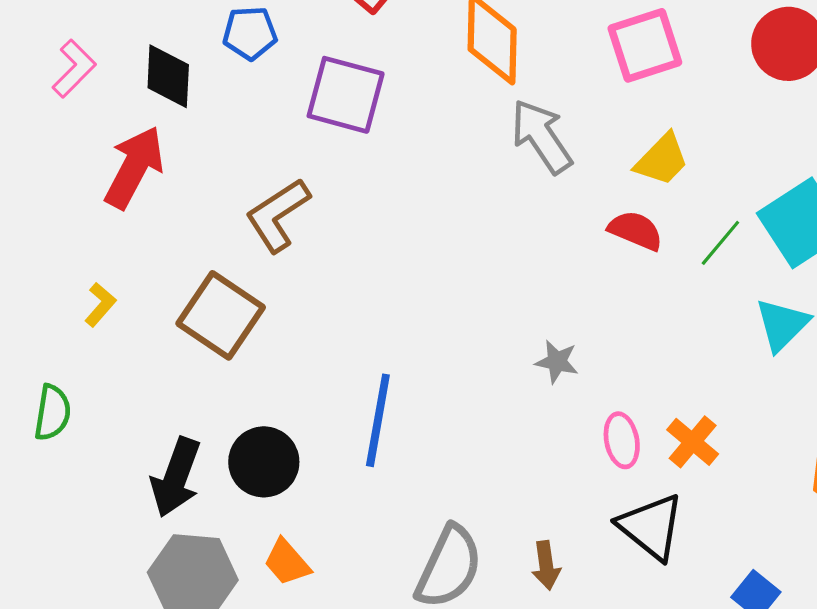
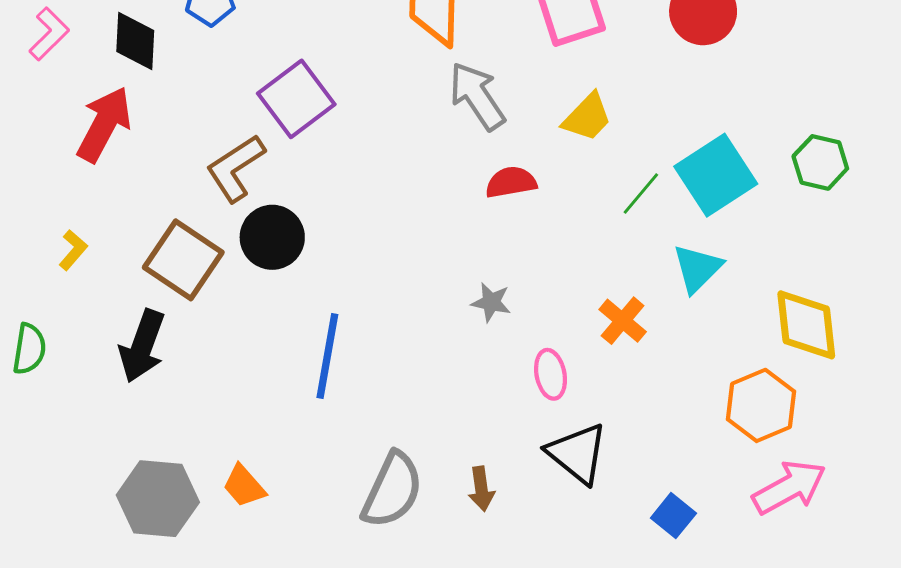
purple square: (346, 95) -> (296, 99), moved, turned 38
red semicircle: (636, 231) -> (511, 182), moved, turned -33
orange cross: (693, 442) -> (623, 321), moved
black circle: (264, 462) -> (272, 237), moved
black arrow: (176, 477) -> (142, 346), moved

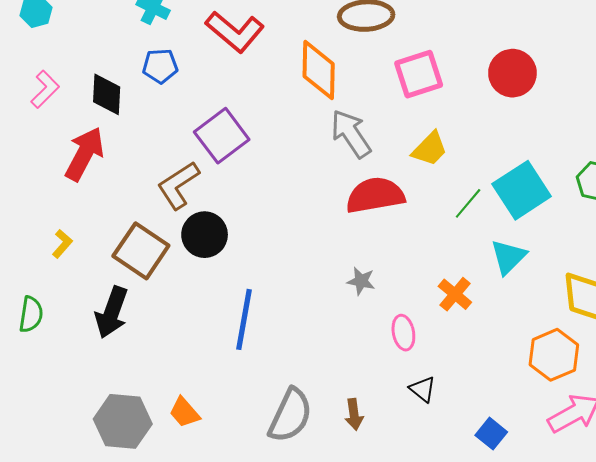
red semicircle: (511, 182) -> (375, 195), size x1.6
black triangle: (577, 453) -> (423, 389), size x0.6

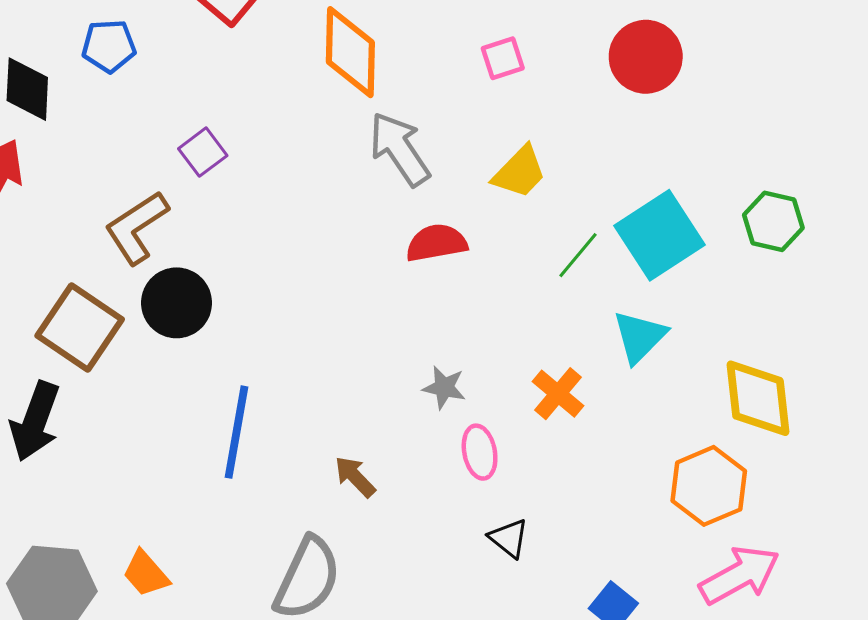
pink square: (419, 74) -> (503, 58), size x0.6
purple square: (222, 136) -> (203, 152), size x0.6
red semicircle: (375, 195) -> (436, 243), size x0.7
gray star: (361, 281) -> (444, 387), moved
brown arrow: (354, 414) -> (355, 477), moved, turned 144

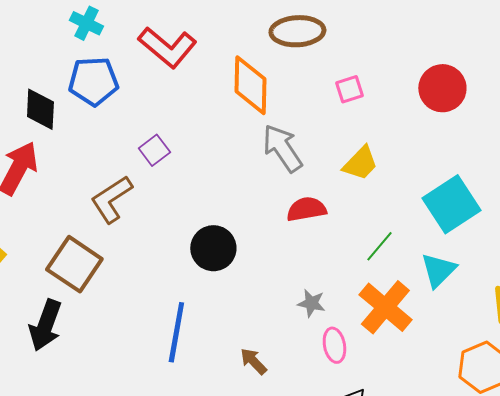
blue pentagon: (109, 46) -> (93, 81), size x1.4
green line: (578, 255) -> (379, 246), moved
black circle: (177, 303) -> (213, 248), moved
orange cross: (558, 394) -> (385, 307), size x1.6

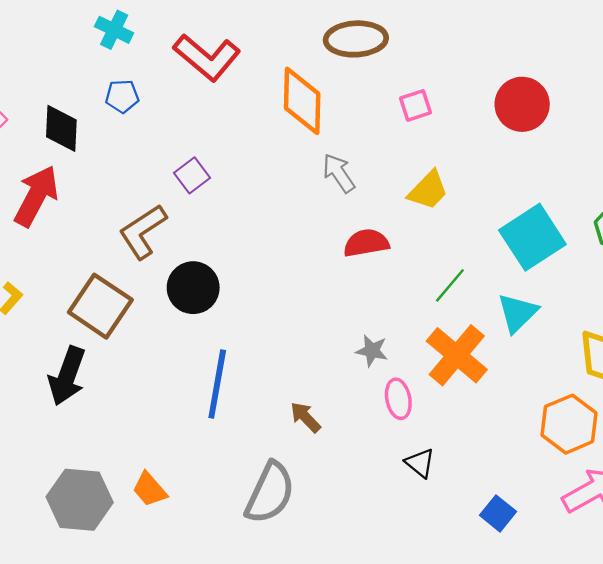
blue pentagon: (93, 81) -> (122, 96), size x0.6
gray arrow: (282, 148) -> (339, 173), size x0.7
black circle: (213, 248) -> (193, 288), moved

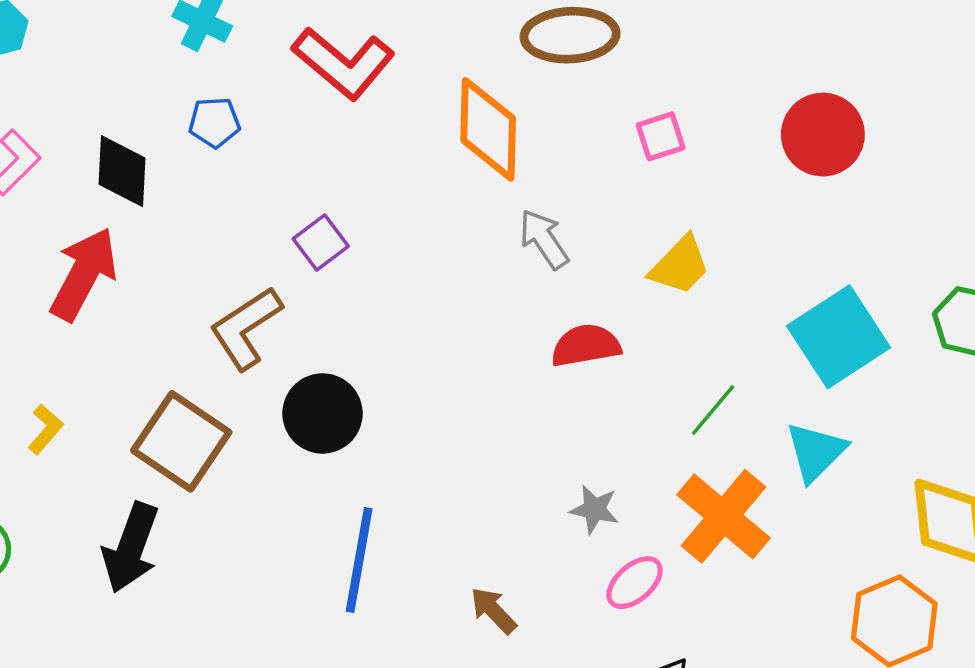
pink ellipse: (398, 399) -> (635, 583), turned 60

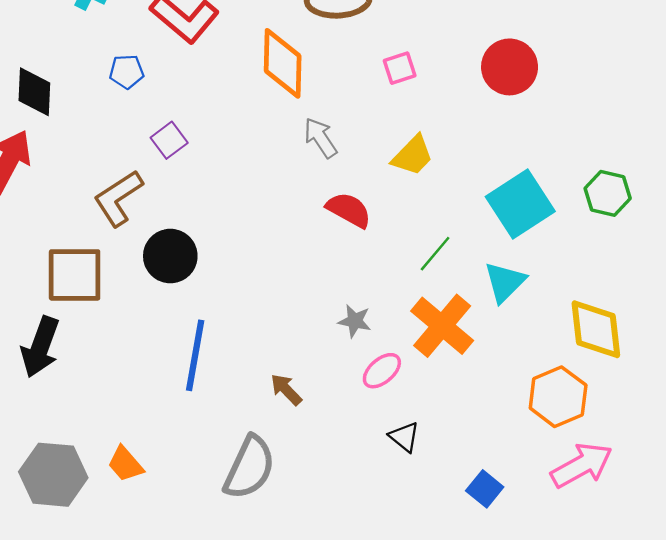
blue pentagon: (214, 122) -> (127, 72), moved
red semicircle: (586, 345) -> (349, 210), turned 39
brown square: (181, 441) -> (75, 275), turned -34

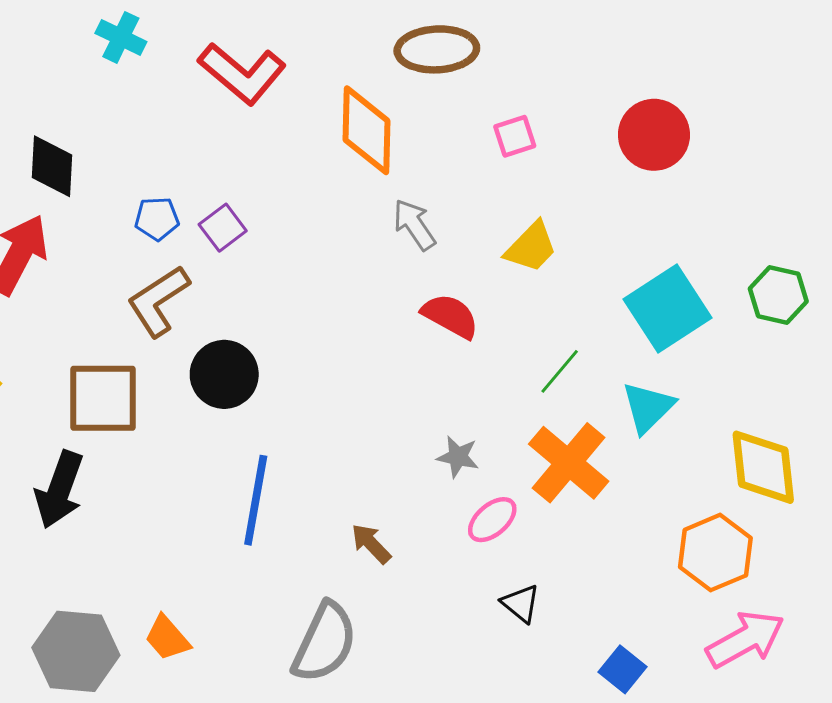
blue pentagon: (127, 72) -> (157, 219), moved

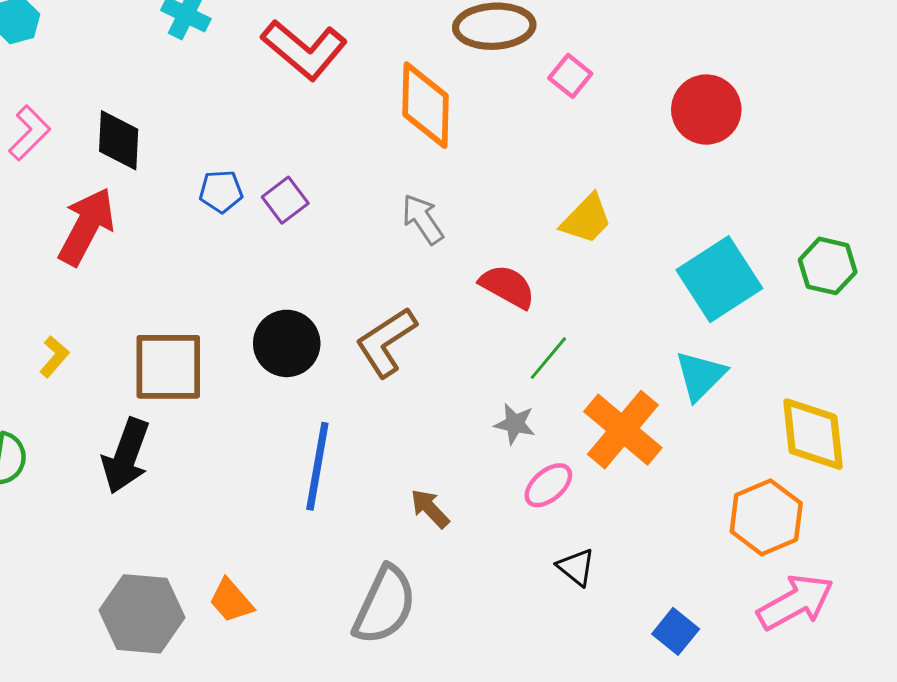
pink square: (515, 136) -> (570, 76), moved, turned -33
gray arrow: (414, 225) -> (423, 219), moved
brown L-shape: (158, 301) -> (386, 342), moved
green line: (560, 371) -> (548, 358), moved

